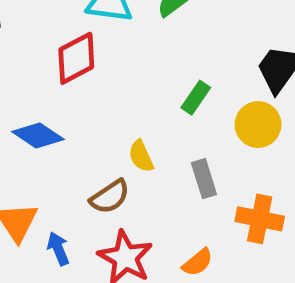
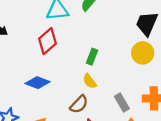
green rectangle: (196, 98) -> (92, 57), moved
gray rectangle: (204, 179) -> (122, 103), moved

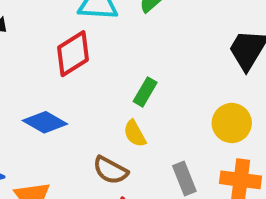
yellow circle: (143, 53) -> (232, 123), moved
brown semicircle: (79, 104) -> (110, 170), turned 66

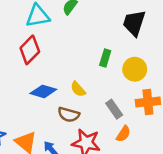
green rectangle: (145, 92) -> (105, 58), moved
blue diamond: (45, 122) -> (43, 91), moved

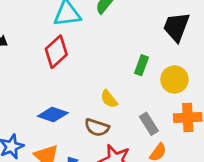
blue diamond: (43, 91) -> (53, 114), moved

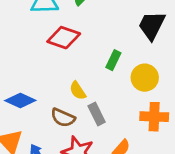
red diamond: (56, 52) -> (64, 38), moved, turned 56
gray rectangle: (149, 124) -> (97, 114), moved

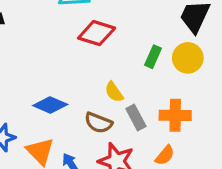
yellow circle: (145, 78) -> (188, 58), moved
orange cross: (154, 117) -> (175, 115), moved

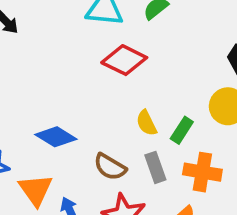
green rectangle: (153, 57) -> (182, 130), moved
yellow semicircle: (114, 92) -> (147, 123), moved

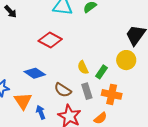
red diamond: (124, 60) -> (50, 40), moved

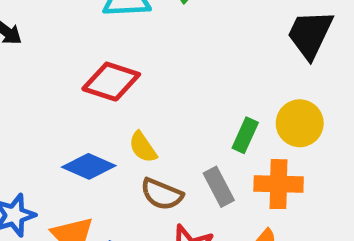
yellow circle: (126, 60) -> (300, 123), moved
yellow semicircle: (83, 67) -> (143, 147), moved

